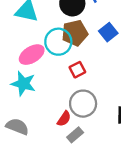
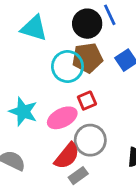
pink ellipse: (32, 55) -> (62, 118), moved
red semicircle: (64, 119) -> (67, 156), size x1.5

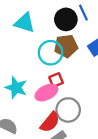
red square: (87, 101) -> (56, 80), moved

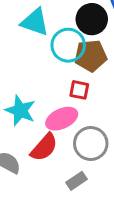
cyan circle: (51, 53) -> (68, 45), moved
red square: (56, 80) -> (79, 90), moved, turned 32
red semicircle: (50, 122) -> (44, 147), moved

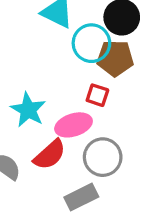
gray rectangle: (77, 181) -> (81, 197), size x1.4

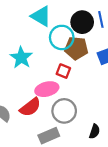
cyan star: (28, 110) -> (21, 58), moved

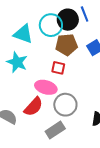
cyan triangle: (41, 16) -> (23, 34), moved
cyan circle: (62, 37) -> (51, 25), moved
pink ellipse: (47, 89) -> (46, 87), turned 40

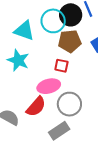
pink ellipse: (46, 87) -> (49, 86), turned -30

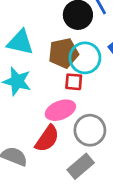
cyan circle: (53, 21) -> (85, 58), moved
brown pentagon: (70, 41) -> (63, 53), moved

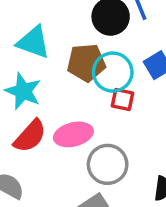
red square: (74, 82) -> (122, 100), moved
red semicircle: (47, 139) -> (30, 136), moved

